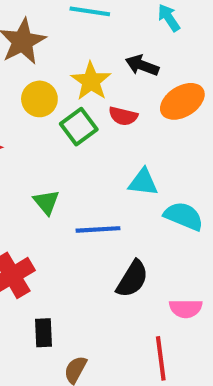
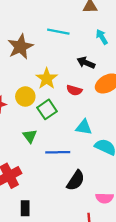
yellow star: (91, 81) -> (47, 79), moved
yellow circle: (39, 99) -> (25, 97), moved
green square: (79, 127) -> (47, 109), moved

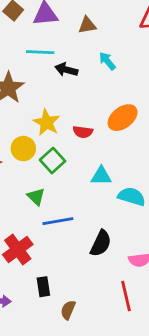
cyan line: (58, 32) -> (40, 52), moved
black arrow: (86, 63) -> (66, 70), moved
blue line: (58, 152) -> (58, 221), moved

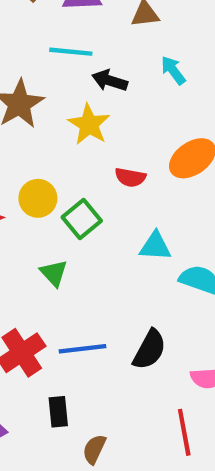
yellow star: (47, 122) -> (89, 124), moved
blue line: (58, 221) -> (83, 349), moved

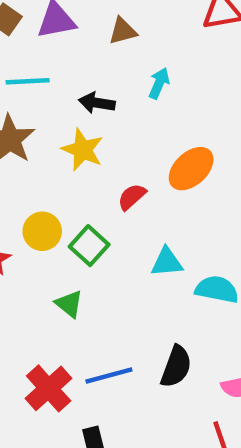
cyan line: (71, 52) -> (28, 81), moved
cyan arrow: (173, 70) -> (159, 83), turned 68
red semicircle: (130, 177) -> (132, 197), turned 136

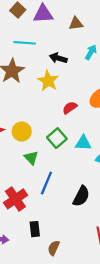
yellow circle: (42, 231) -> (22, 132), moved
green square: (89, 246) -> (57, 138), moved
blue line: (109, 376) -> (46, 183), moved, turned -60

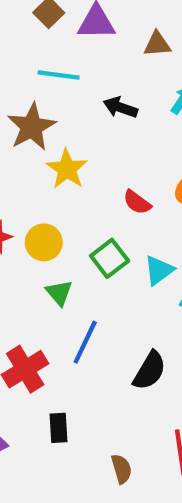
yellow star: (48, 81) -> (67, 169), moved
red semicircle: (70, 108) -> (137, 202), turned -112
cyan triangle: (83, 143) -> (159, 270), turned -42
brown semicircle: (54, 248) -> (121, 469), moved, turned 136

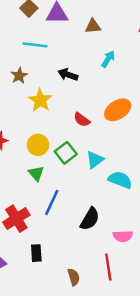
black arrow: (120, 107) -> (68, 75), moved
brown star: (32, 127) -> (19, 76), size x0.6
yellow circle: (44, 242) -> (38, 145), moved

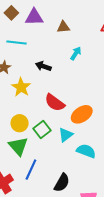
orange ellipse: (118, 110) -> (82, 114), moved
red semicircle: (82, 120) -> (55, 103), size x1.5
green triangle: (36, 173) -> (18, 146), size x1.5

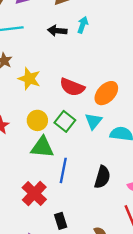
black arrow: (43, 66) -> (57, 31), moved
green triangle: (18, 146) -> (42, 147), turned -30

